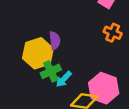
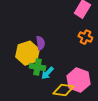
green cross: (51, 71) -> (37, 67), turned 35

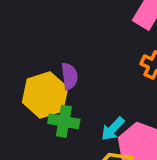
cyan arrow: (47, 73) -> (113, 129), moved

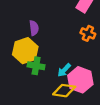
purple semicircle: (69, 76) -> (34, 28), moved

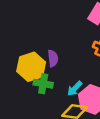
purple semicircle: (34, 28) -> (53, 58), moved

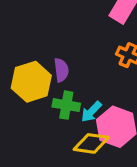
green cross: (43, 84) -> (66, 105), moved

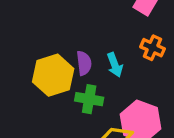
cyan arrow: (91, 112) -> (115, 65), moved, turned -65

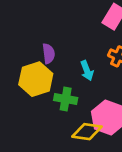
purple semicircle: (84, 63) -> (49, 54), moved

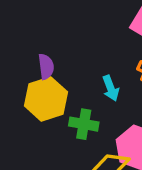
purple semicircle: (49, 54) -> (46, 67), moved

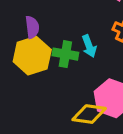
green cross: (84, 124) -> (65, 54), moved

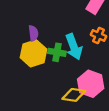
cyan arrow: (89, 46) -> (74, 47), size x1.6

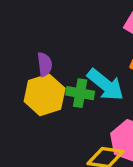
cyan arrow: (74, 47) -> (106, 85), turned -30

